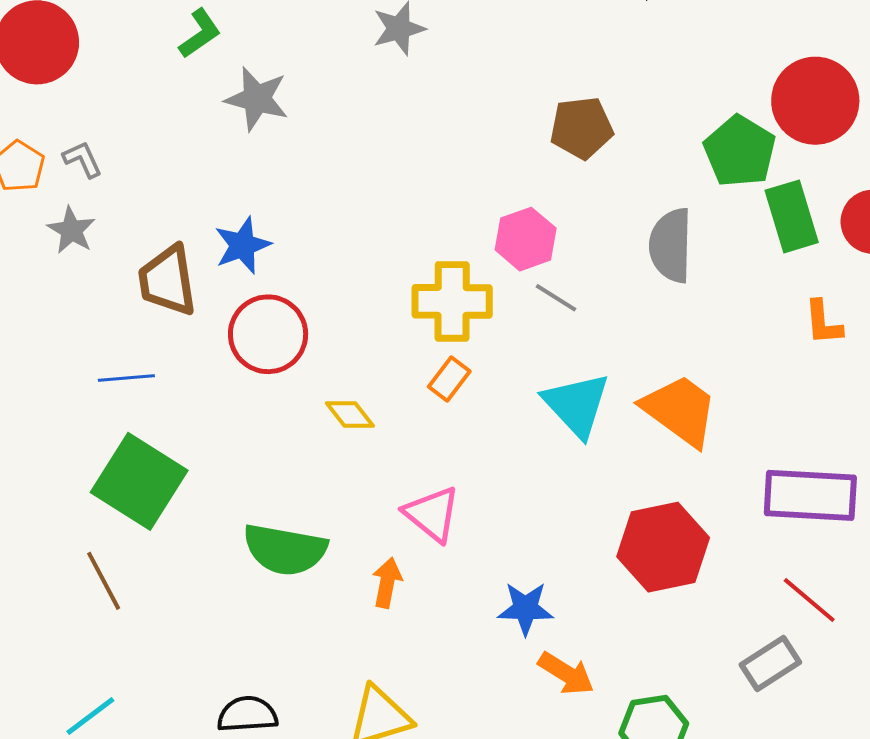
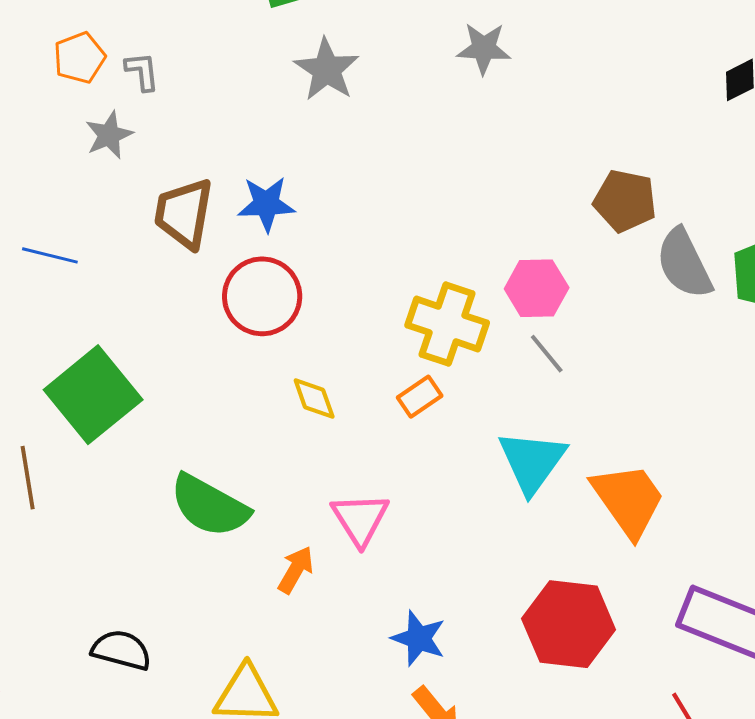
gray semicircle: (671, 245) -> (684, 264), moved, turned -46
blue line: (126, 378) -> (50, 255), moved

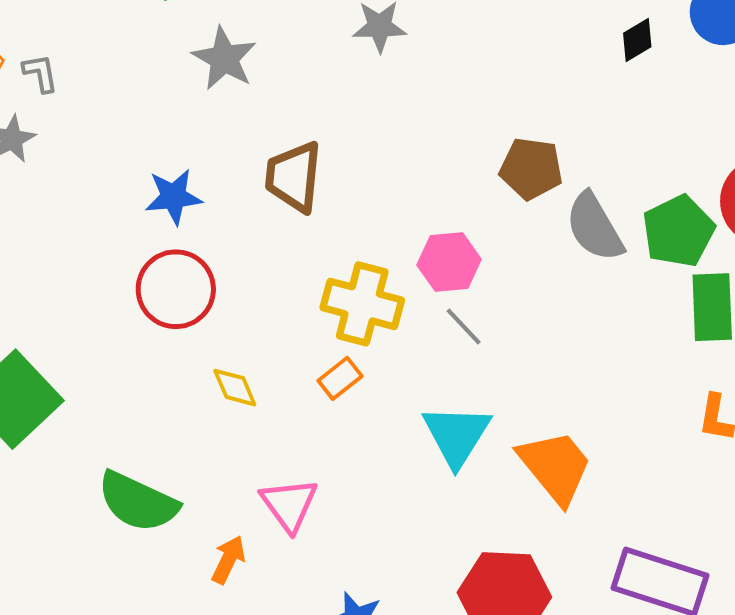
brown trapezoid: (184, 213) -> (294, 177), moved

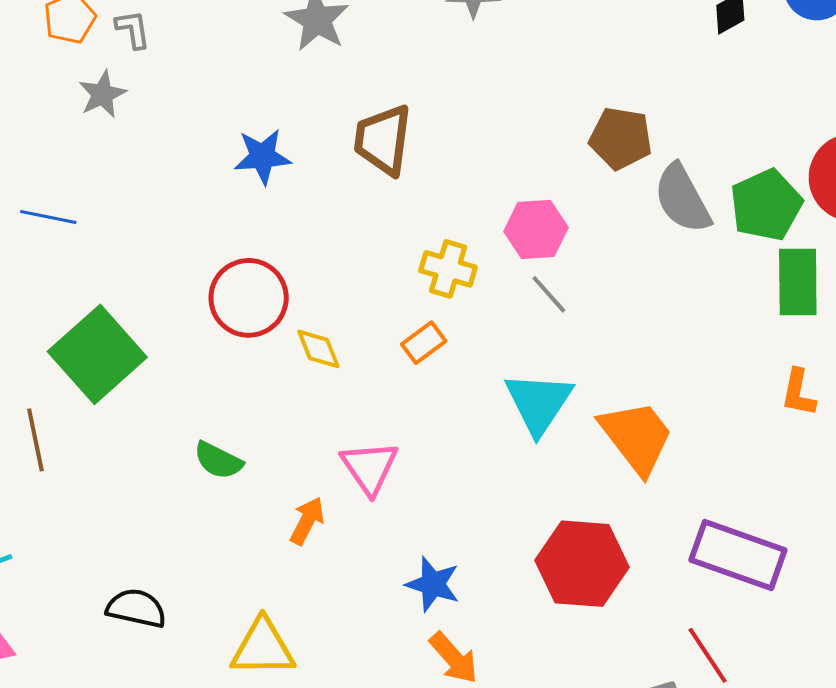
red circle: (176, 289) -> (249, 298), moved
yellow cross: (362, 304) -> (448, 269), size x0.7
green semicircle: (138, 502) -> (218, 461), size x0.6

